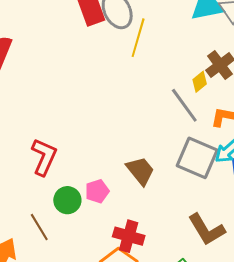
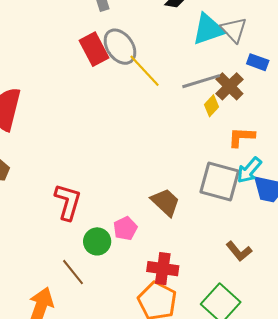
yellow line: (138, 38) -> (144, 71), turned -51
gray line: (184, 105) -> (201, 81), moved, turned -63
brown L-shape: (206, 230) -> (239, 251), size x0.7

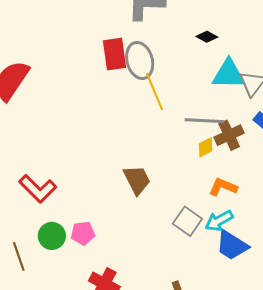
gray square: (220, 181) -> (187, 221), size x0.7
red L-shape: (68, 202) -> (38, 189), turned 99
brown trapezoid: (165, 202) -> (137, 180), moved

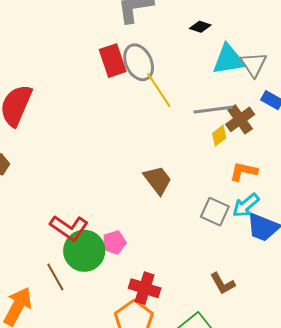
red L-shape: (38, 189) -> (69, 228), moved
green circle: (52, 236) -> (84, 251), size x1.5

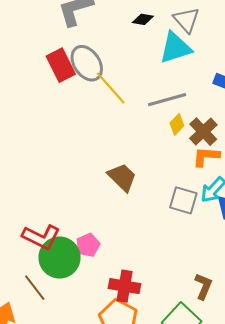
gray triangle: (254, 64) -> (186, 20), moved
brown cross: (240, 119) -> (203, 132), moved
brown L-shape: (223, 284) -> (203, 286), moved, turned -120

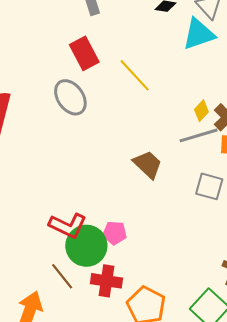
gray ellipse: (87, 63) -> (70, 97), moved
gray line: (167, 100) -> (199, 135), moved
pink pentagon: (88, 245) -> (115, 233), turned 30
red cross: (125, 286) -> (107, 281), moved

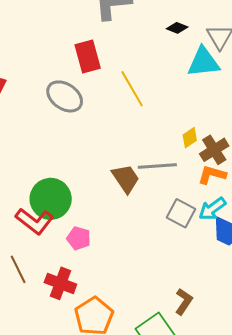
gray ellipse: (70, 97) -> (65, 96), turned -33
gray line: (199, 135) -> (157, 166), moved
green circle: (86, 246) -> (51, 199), moved

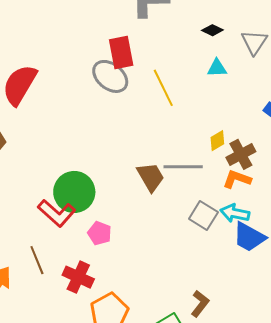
cyan triangle: (203, 62) -> (217, 68), moved, size x0.6
gray ellipse: (65, 96) -> (110, 76), moved
cyan arrow: (212, 209) -> (235, 213), turned 44

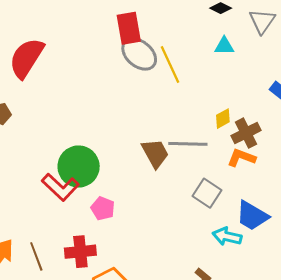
gray ellipse: (110, 76) -> (139, 54), moved
cyan arrow: (235, 213) -> (227, 236), moved
brown line: (37, 260) -> (36, 256), moved
red cross: (78, 277) -> (80, 252), turned -32

